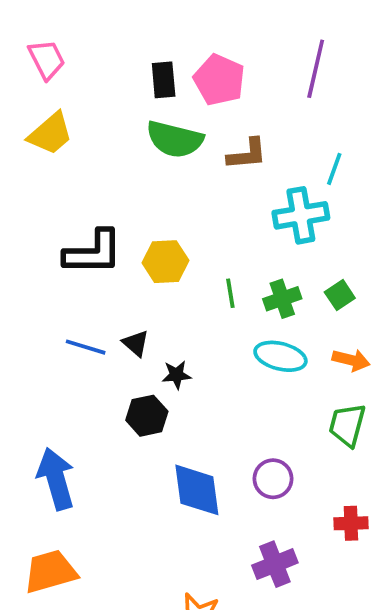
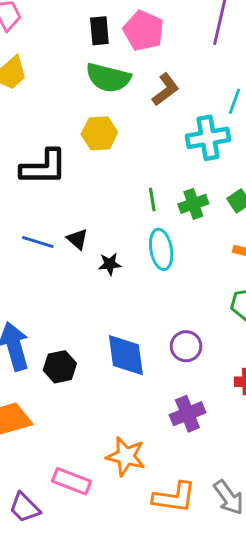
brown L-shape: (247, 154) -> (165, 89), turned -32
yellow hexagon: (165, 262) -> (99, 133), moved
cyan ellipse: (280, 356) -> (161, 249), moved, turned 66
black hexagon: (147, 416) -> (60, 367), moved

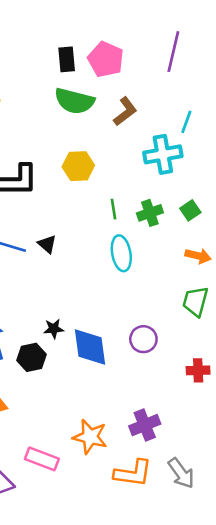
yellow hexagon: (99, 133) -> (78, 166), moved
black star: (110, 264) -> (54, 329), moved
purple cross: (187, 414) -> (145, 425), moved

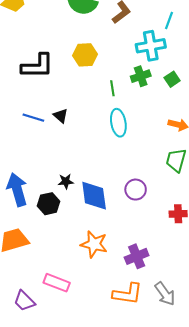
green square: (190, 210) -> (172, 79), moved
green cross: (150, 213) -> (141, 76), moved
orange star: (90, 437) -> (94, 244), moved

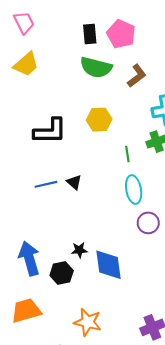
blue line: (33, 118) -> (46, 184), turned -30
purple circle: (136, 190) -> (148, 223), moved
orange star: (94, 244) -> (88, 322), moved

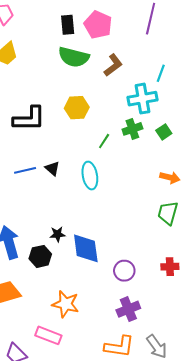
green line: (127, 154) -> (104, 141), turned 42
cyan ellipse: (134, 190) -> (90, 176), moved
purple circle: (148, 223) -> (124, 271), moved

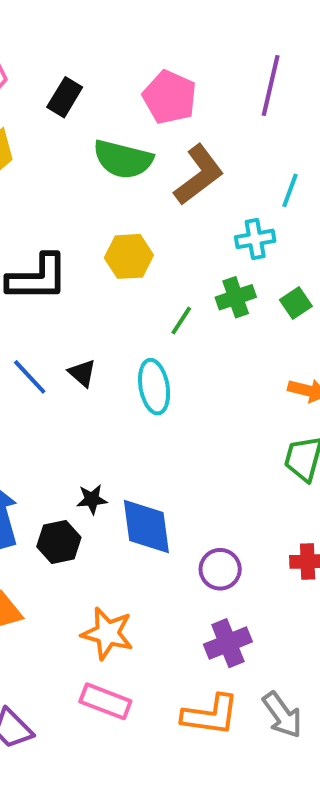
black rectangle: (68, 25) -> (65, 97), moved, turned 36
brown L-shape: (113, 65) -> (199, 175), size x1.4
cyan cross: (143, 99) -> (255, 239), size x0.7
blue line: (25, 170) -> (30, 377), turned 60
pink rectangle: (48, 335) -> (105, 701), moved

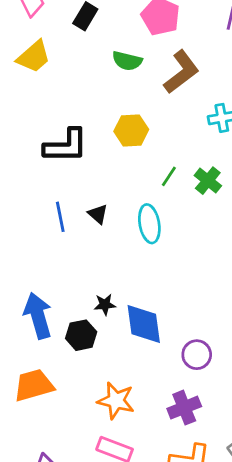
green semicircle: (123, 159) -> (127, 61), size x0.7
green cross: (236, 297) -> (208, 181), moved, turned -32
blue line: (30, 377) -> (60, 217), turned 32
purple cross: (228, 643) -> (184, 408), moved

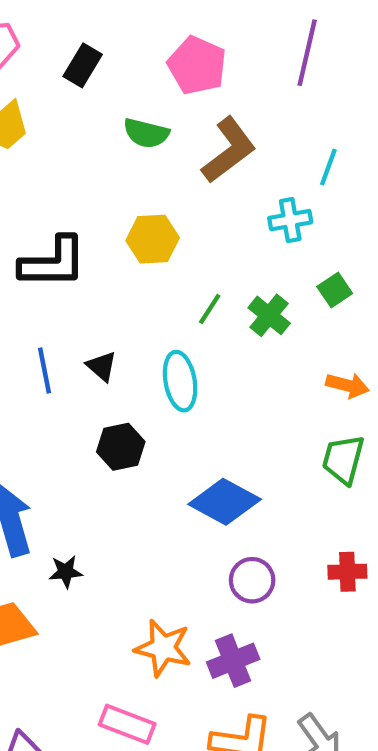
black star: (105, 305) -> (66, 572), moved
blue diamond: (144, 324) -> (225, 502), moved, turned -54
black hexagon: (81, 335) -> (121, 447), moved
orange star: (116, 401) -> (163, 648), moved

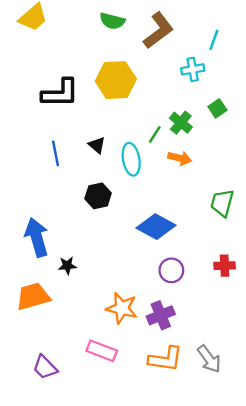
yellow hexagon: (153, 239) -> (116, 80), size x1.4
green line: (210, 309) -> (155, 134), moved
black triangle: (102, 366) -> (97, 145), moved
orange arrow: (347, 385) -> (180, 158), moved

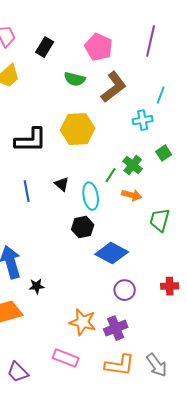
black hexagon: (98, 196) -> (83, 227), moved
green trapezoid: (222, 203) -> (160, 220), moved

